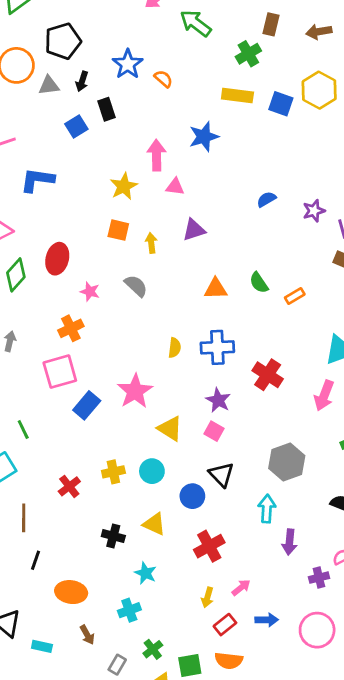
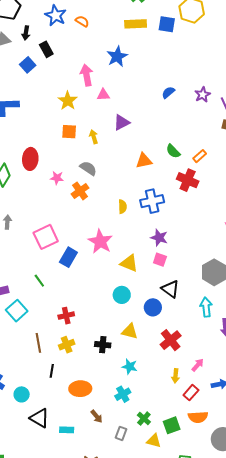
orange cross: (71, 328) -> (80, 191), moved
red cross: (268, 375) -> (188, 180), moved
green line: (23, 429) -> (39, 281), moved
yellow cross: (113, 472) -> (67, 345), moved
red cross: (69, 486) -> (66, 316), turned 35

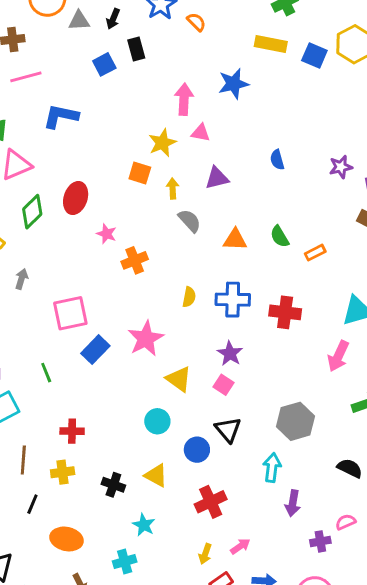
blue semicircle: (168, 92) -> (277, 160), moved, turned -80
yellow star: (68, 101) -> (162, 143), moved
gray semicircle: (88, 168) -> (190, 221), moved
red cross: (188, 180) -> (285, 312), moved, turned -30

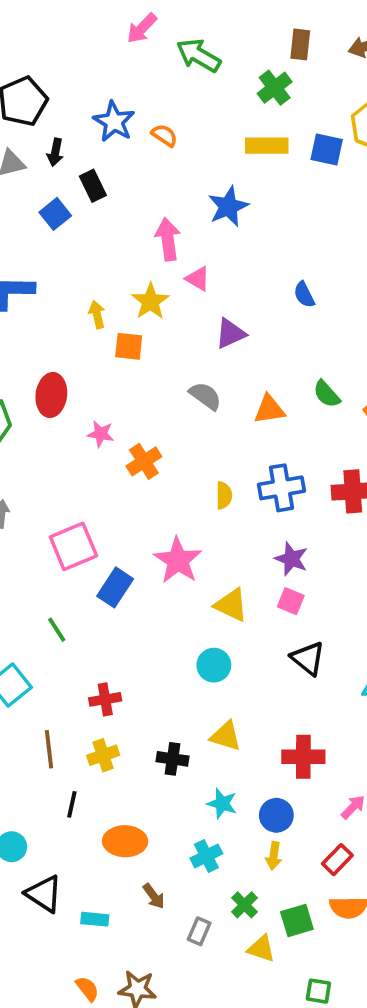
pink triangle: (201, 133) -> (198, 279), turned 30
yellow arrow: (173, 189) -> (97, 315), moved
blue circle: (197, 450) -> (276, 815), moved
red cross: (211, 502) -> (303, 757), turned 36
yellow arrow: (205, 554) -> (274, 856), moved

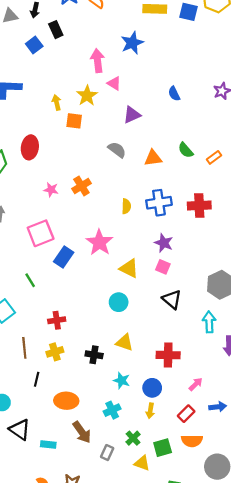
pink star: (101, 434) -> (51, 190), moved
brown arrow: (154, 896) -> (82, 432), size x1.5

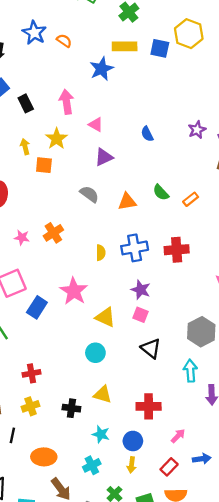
black rectangle: (56, 30) -> (26, 103), moved
blue star: (132, 43) -> (102, 69), moved
pink triangle: (114, 83) -> (96, 125), moved

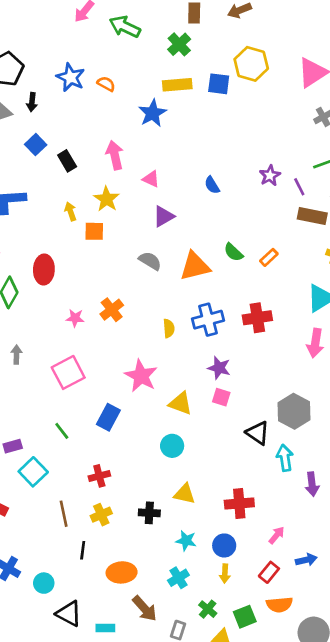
orange triangle: (127, 202) -> (195, 266), size x1.4
blue rectangle: (37, 307) -> (108, 417), moved
black triangle: (151, 348) -> (258, 433), moved

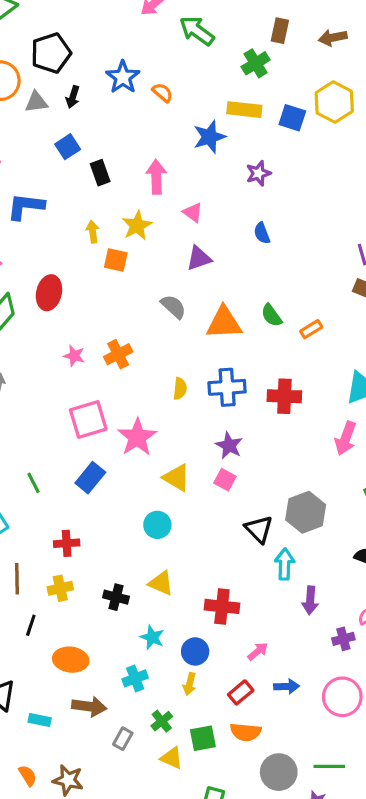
purple star: (270, 176) -> (258, 173), moved
pink square: (68, 372) -> (88, 419), moved
brown arrow: (145, 609) -> (89, 706), turned -52

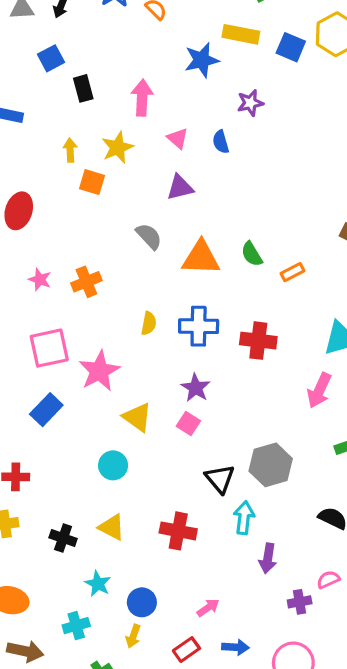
blue semicircle: (262, 233) -> (221, 142), moved
red cross: (222, 606) -> (178, 531), moved

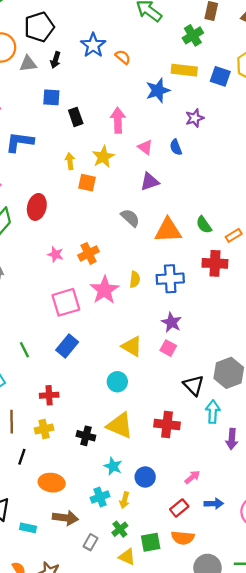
blue square: (51, 58) -> (51, 97), turned 36
red cross: (258, 341) -> (215, 263), moved
pink star: (99, 371) -> (104, 290), moved
yellow triangle: (112, 527) -> (120, 426), size x1.4
yellow arrow: (133, 636) -> (124, 500), moved

